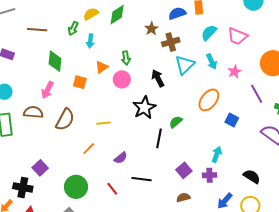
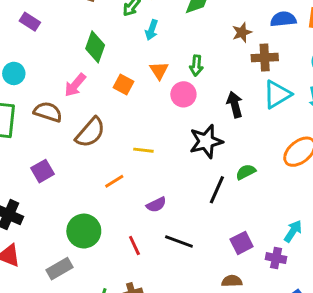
orange triangle: (102, 67) -> (159, 70), turned -40
purple square: (40, 168) -> (43, 171), moved

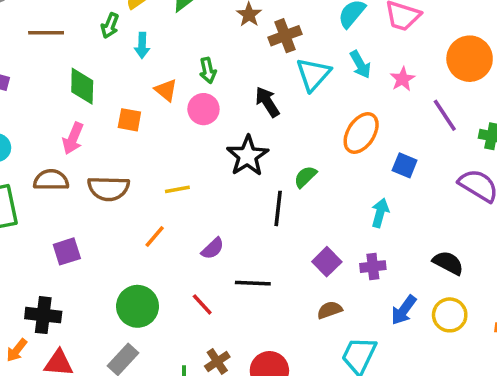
brown semicircle: (90, 132) -> (109, 188), turned 68
purple square: (43, 171) -> (67, 251), turned 30
cyan arrow: (293, 231) -> (380, 213), moved

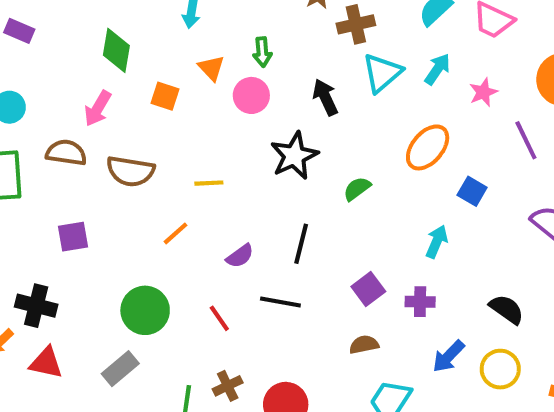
cyan arrow: (360, 64) -> (437, 69), turned -124
black line: (278, 208) -> (301, 244), moved

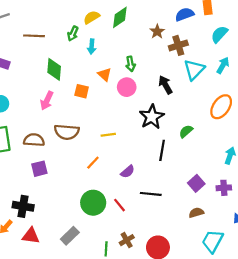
brown semicircle: (66, 153) -> (34, 140), moved
black line: (301, 244) -> (162, 150), moved
green circle: (145, 310) -> (93, 203), moved

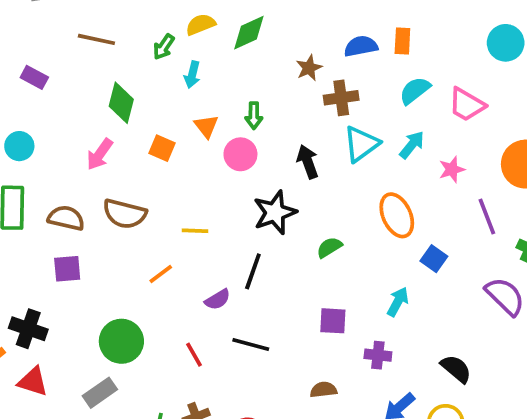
orange ellipse: (221, 107) -> (397, 215), turned -70
black line: (162, 150) -> (253, 271), moved
purple square: (196, 183) -> (333, 321), moved, turned 35
green circle: (93, 203) -> (121, 341), moved

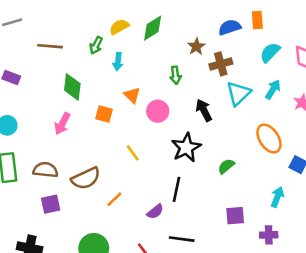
green arrow: (254, 116) -> (175, 75), moved
brown semicircle: (125, 214) -> (86, 178), moved, turned -32
yellow line: (195, 231) -> (133, 153), moved, turned 60

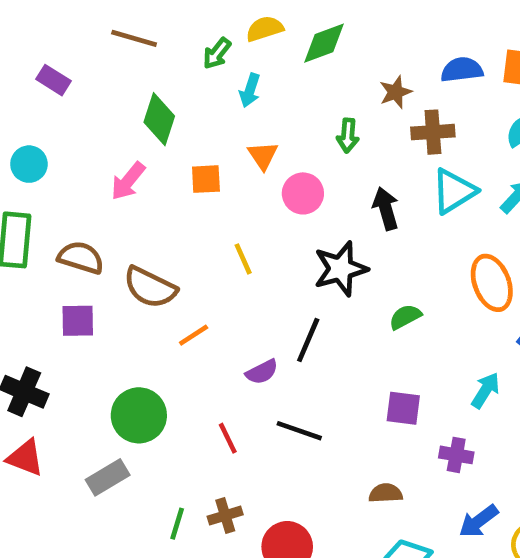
orange square: (104, 114) -> (206, 179), turned -30
brown semicircle: (86, 178) -> (150, 287), turned 40

